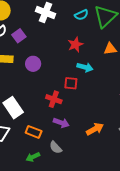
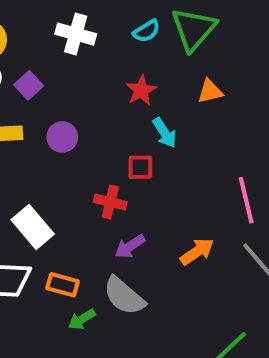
cyan arrow: (85, 67) -> (165, 133), turned 49
purple arrow: (61, 123) -> (130, 246), turned 133
orange rectangle: (34, 132) -> (63, 285), moved
gray semicircle: (56, 147) -> (124, 296), size x1.6

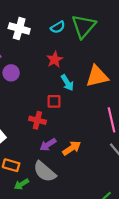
orange triangle: (210, 91) -> (97, 76), moved, size x1.6
purple circle: (62, 137) -> (11, 73), moved
orange arrow: (197, 252) -> (72, 148), moved

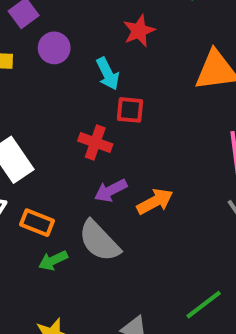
cyan arrow: (67, 83) -> (108, 74), moved

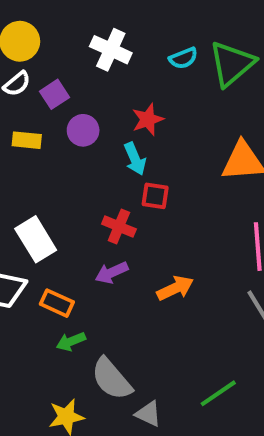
red star: (139, 31) -> (148, 119), moved
purple arrow: (111, 190) -> (112, 273), moved
gray semicircle: (99, 241) -> (112, 379), moved

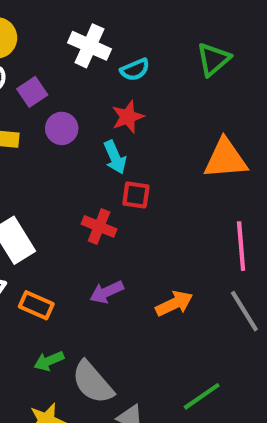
cyan semicircle: (183, 58) -> (135, 70), moved
green triangle: (232, 64) -> (213, 59), size x0.7
purple arrow: (112, 273) -> (107, 292), moved
orange arrow: (175, 288) -> (174, 304), moved
green arrow: (71, 342) -> (49, 361), moved

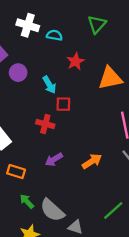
cyan semicircle: (135, 70) -> (54, 35), turned -140
red star: (128, 117) -> (75, 61), moved
green arrow: (49, 361) -> (27, 201), turned 77

